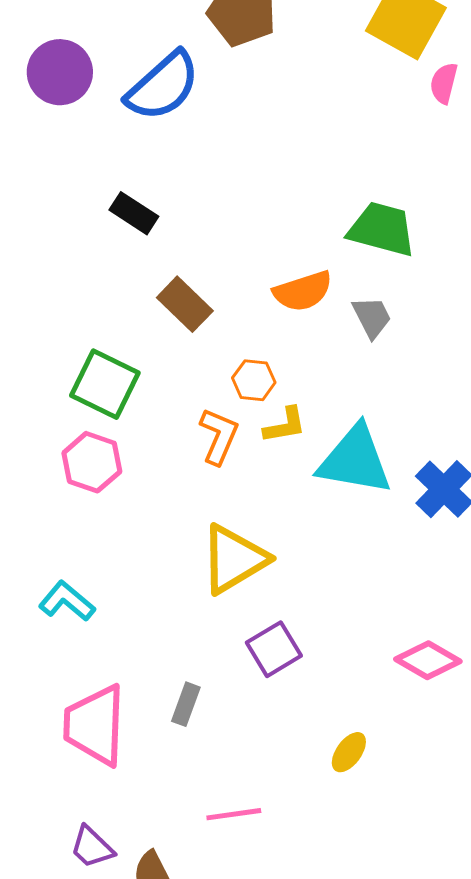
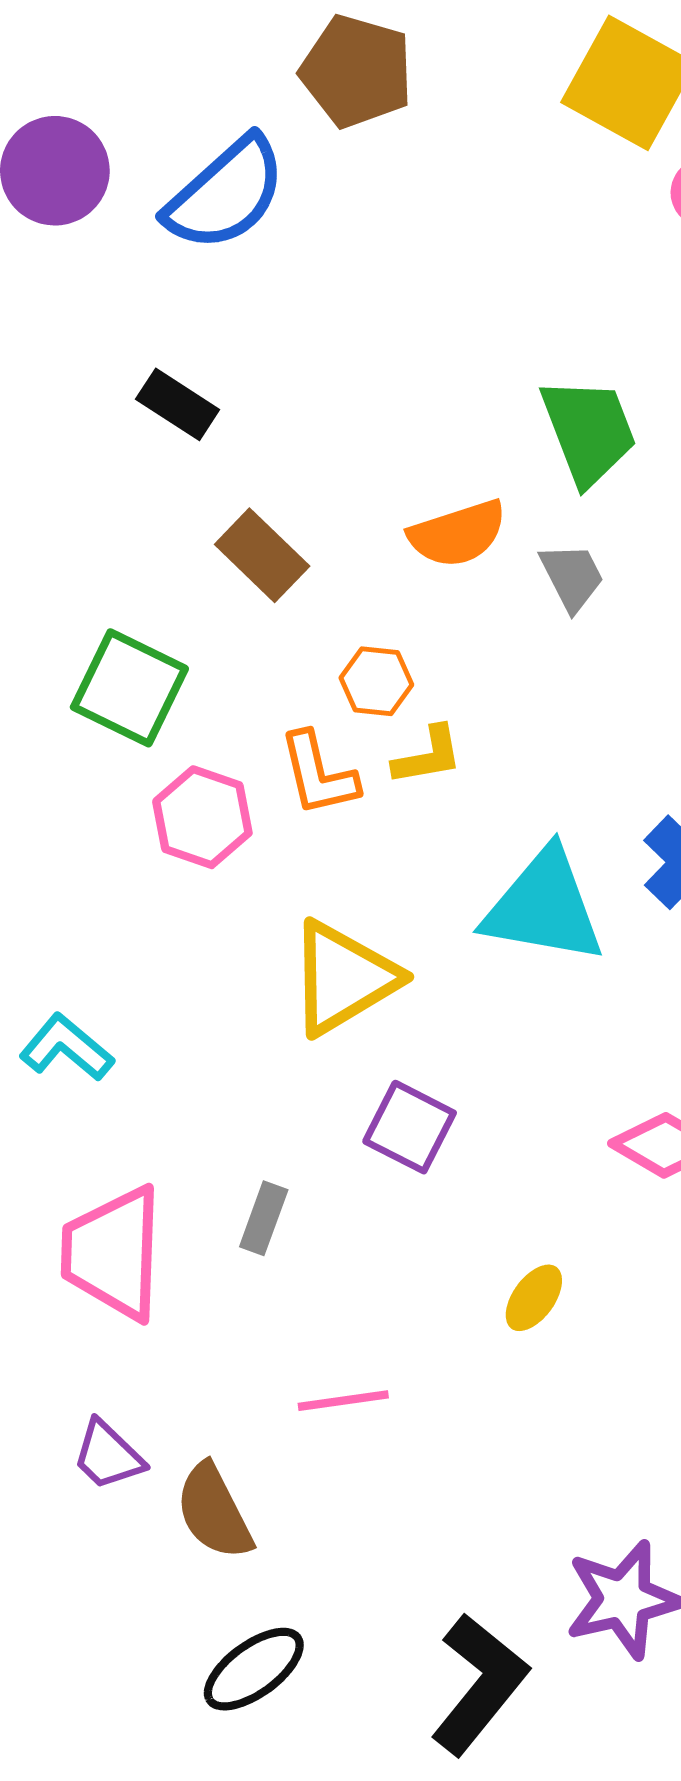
green trapezoid: (382, 229) -> (589, 431), turned 54
orange L-shape: (219, 436) -> (318, 774), turned 144
cyan triangle: (355, 460) -> (544, 907), moved
pink hexagon: (92, 462) -> (202, 817), moved
purple square: (274, 649) -> (410, 1127), turned -32

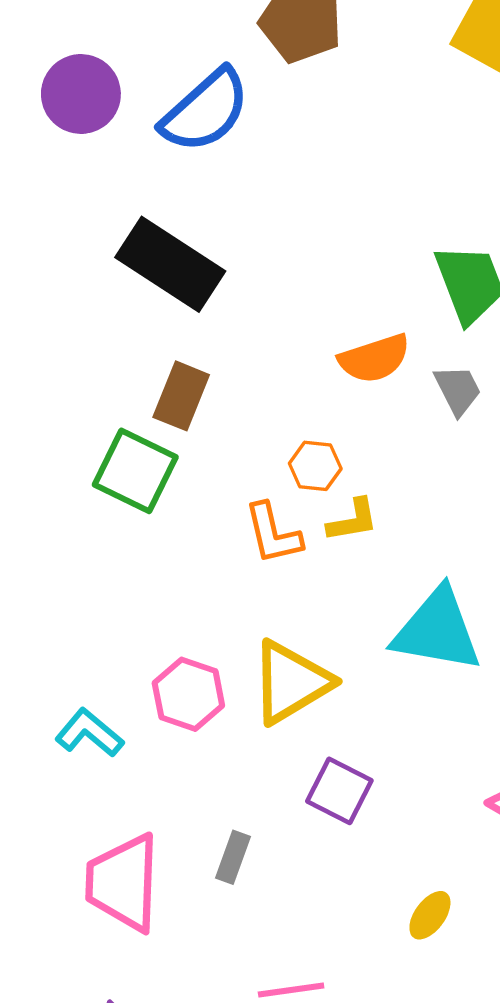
black rectangle: (178, 404) -> (170, 264), size x1.8
brown rectangle: (262, 555) -> (181, 396), moved, turned 68
pink hexagon: (202, 817) -> (188, 694), moved

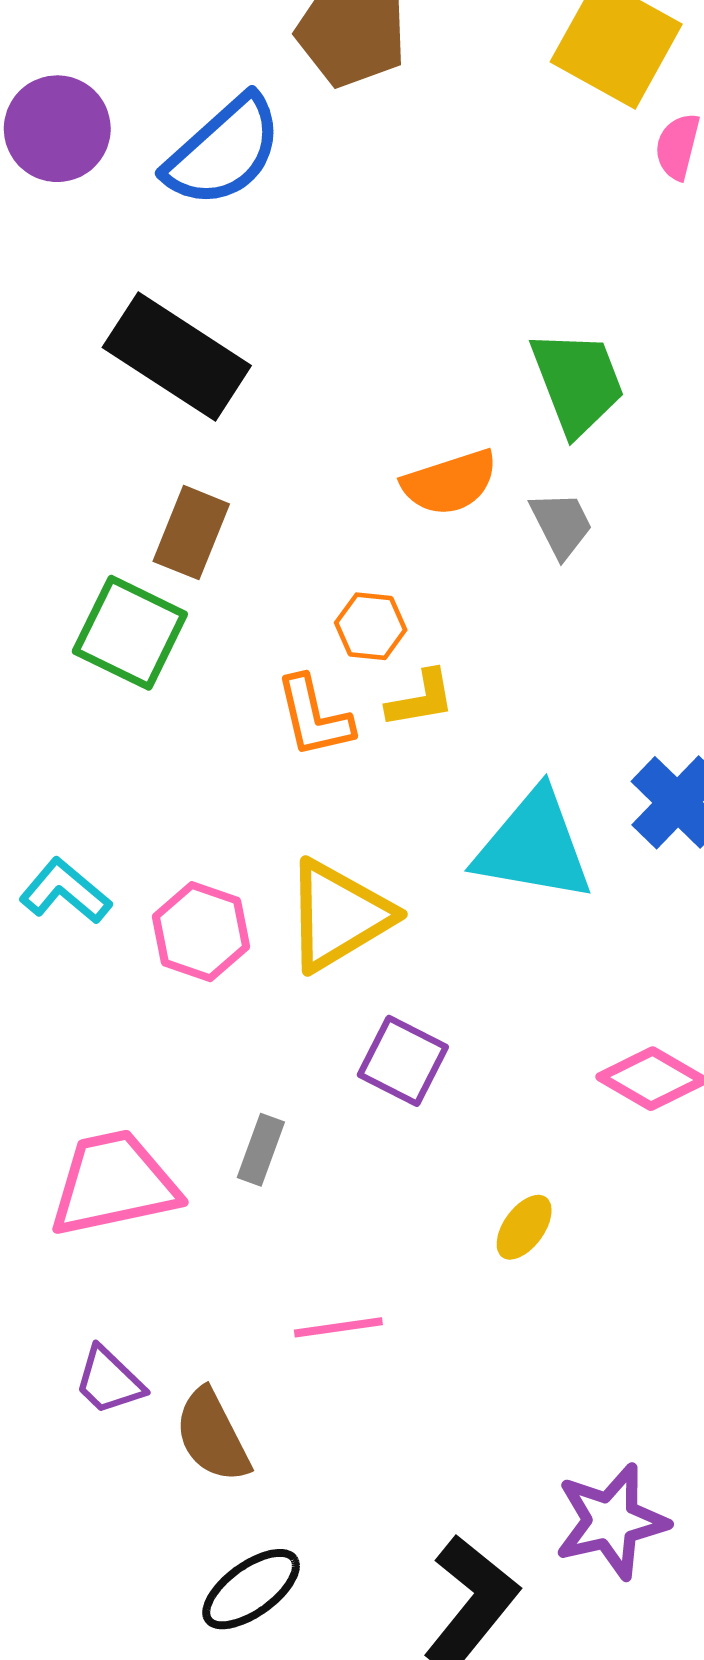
cyan L-shape: (89, 733) -> (65, 891), moved
pink trapezoid: (123, 883) -> (114, 1184), turned 76

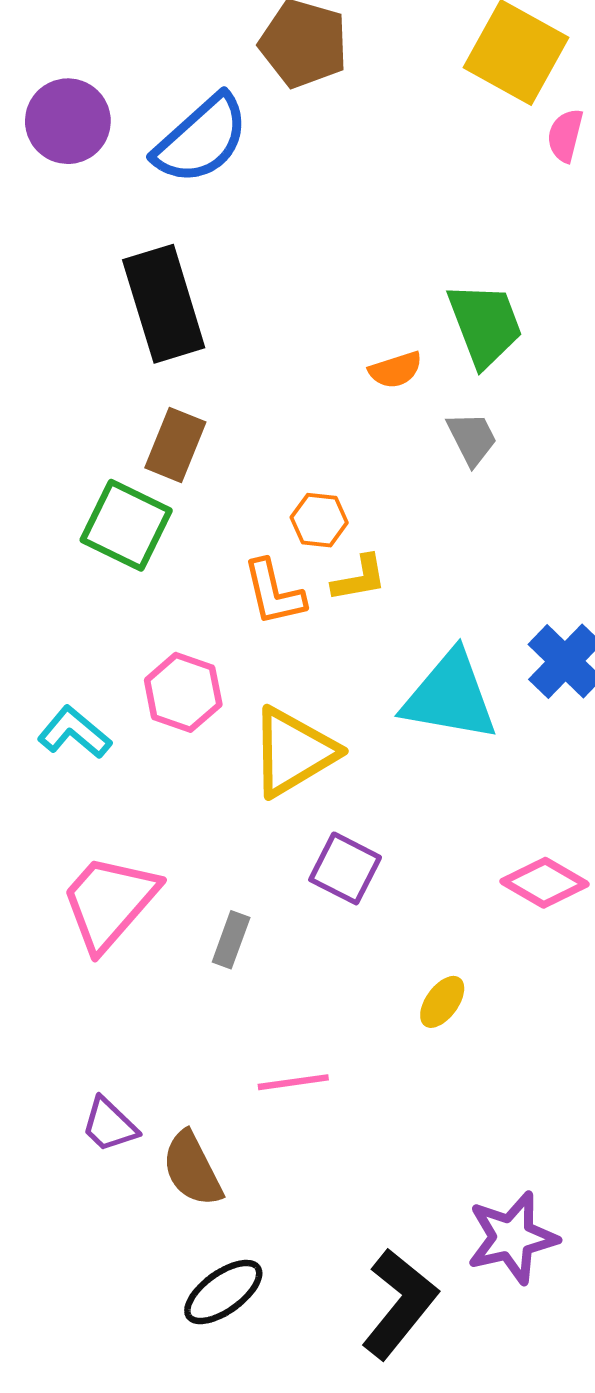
black rectangle: (177, 356) -> (164, 304), turned 40
orange semicircle: (450, 482) -> (396, 370), moved, size x0.7
pink hexagon: (201, 932) -> (183, 692), moved
pink trapezoid: (114, 1184) -> (109, 902), moved, turned -37

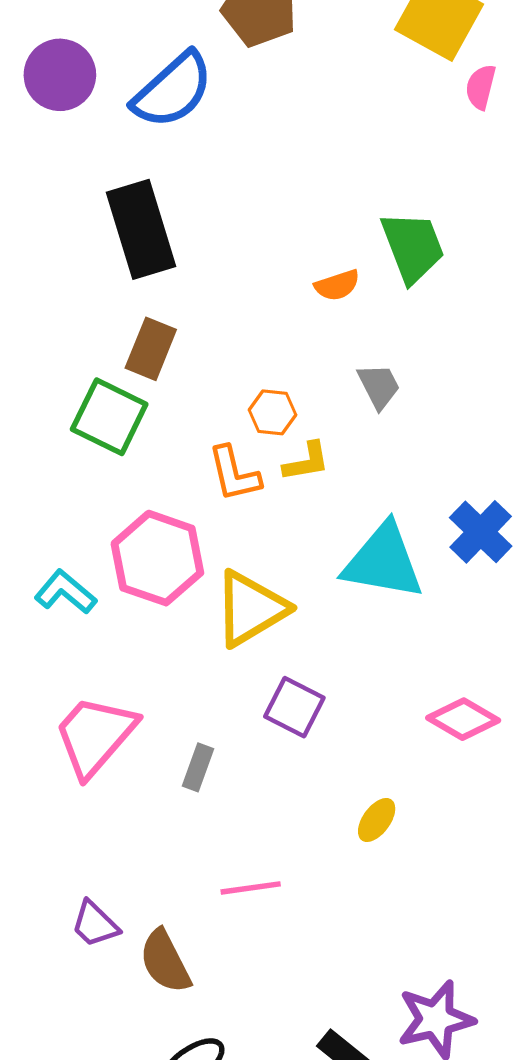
gray trapezoid: (472, 438) -> (379, 386), moved
pink hexagon: (183, 692) -> (157, 558), size x1.4

